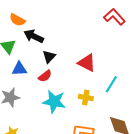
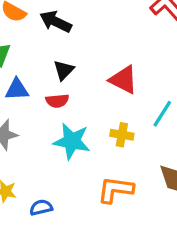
black arrow: (34, 36) -> (56, 22), moved
red semicircle: (45, 76) -> (57, 101), turned 32

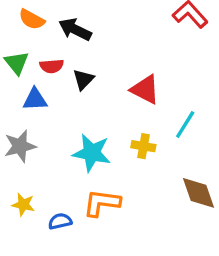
red semicircle: (57, 101) -> (52, 66), moved
orange L-shape: (115, 190) -> (102, 203), moved

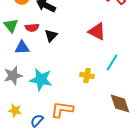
red triangle: (145, 89) -> (97, 32), moved
cyan star: (92, 153) -> (41, 80), moved
blue semicircle: (60, 221) -> (37, 121), turned -32

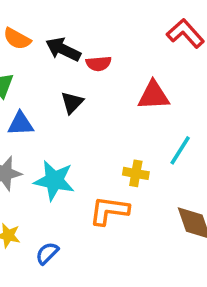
red semicircle: (32, 28) -> (99, 64), moved
red triangle: (97, 32) -> (154, 95), turned -30
orange L-shape: (62, 110) -> (109, 211), moved

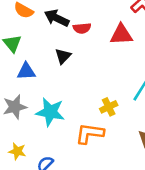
red triangle: (154, 95) -> (121, 35), moved
yellow cross: (136, 173) -> (109, 107), turned -36

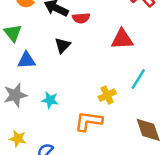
red triangle: (121, 35) -> (122, 39), moved
cyan star: (50, 112) -> (50, 100), size x0.6

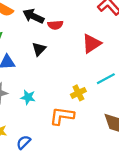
red triangle: (122, 39) -> (92, 44), turned -30
cyan line: (138, 79) -> (106, 79), turned 30

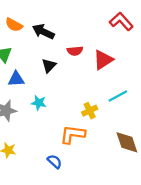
red semicircle: (55, 25) -> (75, 51), moved
cyan star: (28, 97) -> (39, 103), moved
blue semicircle: (24, 142) -> (55, 162), moved, turned 88

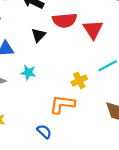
red semicircle: (75, 51) -> (65, 20), size x1.5
red triangle: (103, 60) -> (93, 29), turned -30

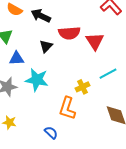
cyan star: (28, 73) -> (37, 80), size x1.6
orange L-shape: (62, 104) -> (67, 108), turned -80

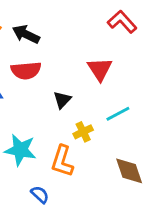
red semicircle: (69, 33) -> (26, 70), moved
black triangle: (46, 46) -> (62, 100), moved
cyan star: (37, 80) -> (20, 150), moved

